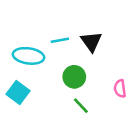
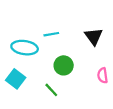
black triangle: (91, 42) -> (94, 36), moved
green line: (81, 106) -> (51, 90), moved

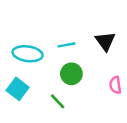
cyan line: (51, 34) -> (66, 45), moved

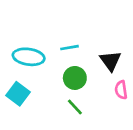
black triangle: (105, 41) -> (111, 61), moved
green line: (58, 101) -> (75, 107), moved

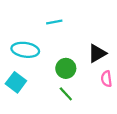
cyan line: (70, 48) -> (54, 22), moved
black triangle: (111, 61) -> (97, 53), turned 36

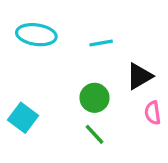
cyan line: (54, 22) -> (101, 43), moved
cyan ellipse: (25, 50) -> (36, 35), moved

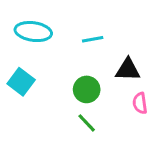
black triangle: (139, 76) -> (128, 70), turned 32
cyan square: (23, 118) -> (21, 82), moved

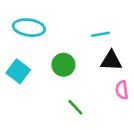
cyan line: (93, 39) -> (101, 34), moved
green circle: (87, 89) -> (63, 65), moved

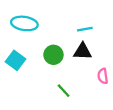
black triangle: (111, 61) -> (83, 51), moved

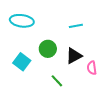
black triangle: (83, 51) -> (74, 56), moved, turned -30
cyan square: (15, 60) -> (22, 62), moved

